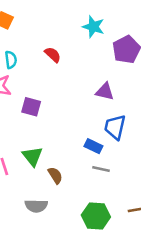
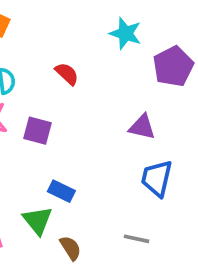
purple square: (31, 107) -> (38, 131), moved
blue rectangle: (93, 146) -> (61, 191), moved

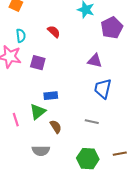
blue rectangle: (61, 191) -> (51, 96), turned -32
green triangle: (38, 220) -> (38, 112), turned 30

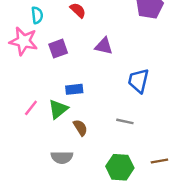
purple triangle: (95, 61) -> (104, 46), moved
purple square: (38, 63) -> (58, 49), turned -35
pink line: (16, 120) -> (31, 108), moved, turned 56

